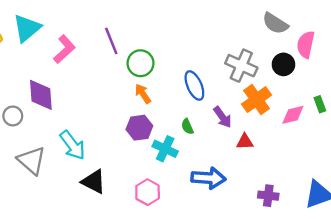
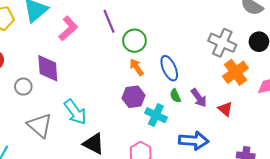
blue ellipse: (194, 85) -> (169, 68), moved
purple arrow: (223, 117) -> (199, 98), moved
red triangle: (245, 142) -> (225, 109), turned 42

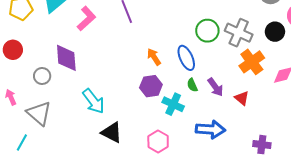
green circle: (135, 41) -> (207, 31), moved
gray triangle: (40, 125) -> (39, 113), moved

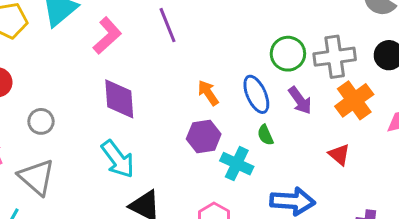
gray cross: (239, 33) -> (335, 57), turned -32
purple diamond: (66, 58) -> (119, 99), moved
purple arrow: (215, 87) -> (300, 100), moved

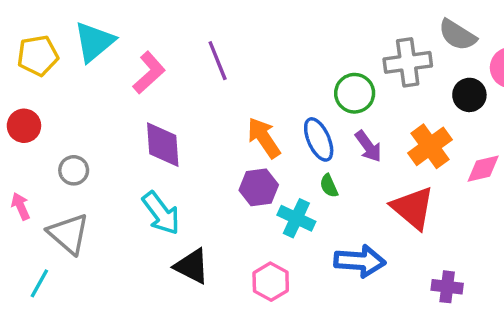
gray cross: (335, 57) -> (408, 62), moved
orange arrow: (208, 93) -> (264, 138), size x1.4
red triangle: (339, 155) -> (413, 208), size x1.8

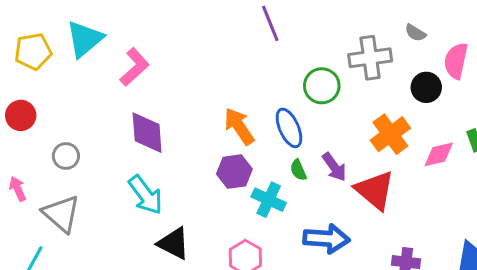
gray semicircle: (457, 35) -> (415, 33), size x0.6
purple line: (218, 61) -> (270, 23), moved
purple arrow: (368, 146) -> (334, 167), moved

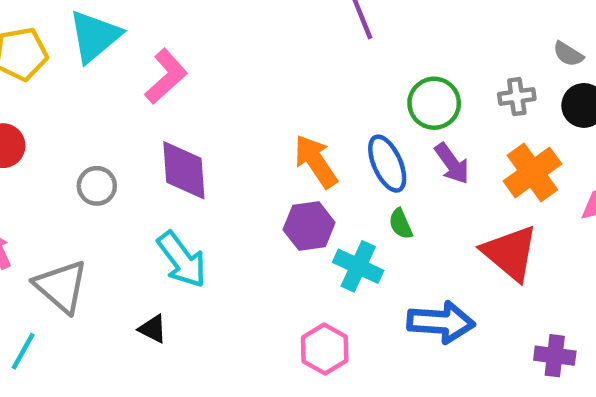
gray semicircle: (415, 33) -> (568, 54), moved
gray cross: (370, 58) -> (517, 97), moved, size x0.6
gray circle: (66, 156) -> (97, 186), moved
purple arrow: (334, 167) -> (452, 164), moved
black triangle: (174, 243) -> (153, 329), moved, size x0.6

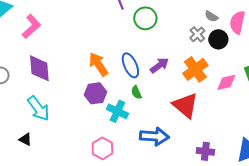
gray cross: (517, 97) -> (197, 34), moved, turned -35
green circle: (434, 103) -> (145, 18), moved
purple arrow: (452, 164) -> (159, 65), turned -90

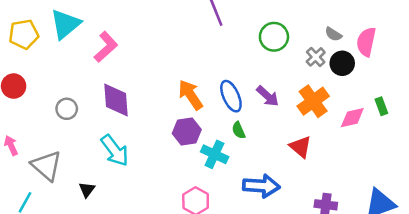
green circle: (145, 18) -> (274, 37), moved
purple arrow: (159, 65) -> (268, 96), turned 78
red triangle: (185, 105) -> (300, 147), size x0.7
black triangle: (25, 139) -> (87, 190), moved, turned 40

